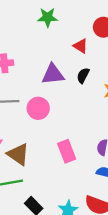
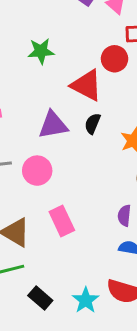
red triangle: (81, 46) -> (87, 85), size x1.6
pink rectangle: (67, 151) -> (62, 221), moved

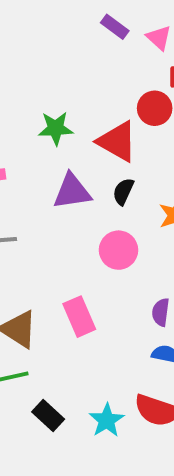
green star: (41, 51) -> (56, 128), moved
pink circle: (37, 171) -> (118, 250), moved

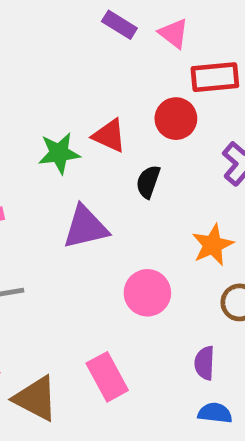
red triangle: (117, 141) -> (109, 136), moved, size x0.7
black semicircle: (123, 191) -> (148, 182), moved

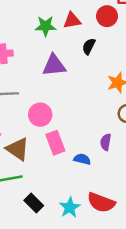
red triangle: (109, 136) -> (72, 20), turned -42
pink circle: (147, 293) -> (40, 115), moved
blue semicircle: (215, 413) -> (82, 159), moved

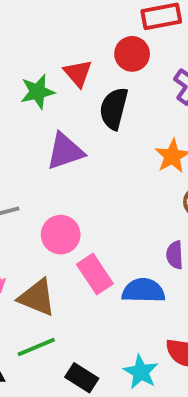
red triangle: (72, 20) -> (78, 73), turned -48
black semicircle: (89, 46) -> (114, 108), size x1.5
blue semicircle: (82, 159) -> (143, 291), size x1.5

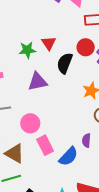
red circle: (132, 54) -> (86, 47), moved
blue semicircle: (143, 291) -> (68, 156), turned 125

